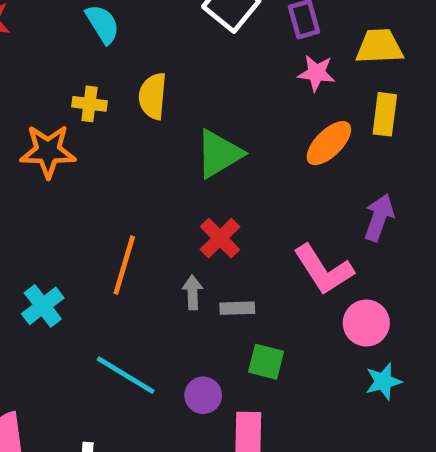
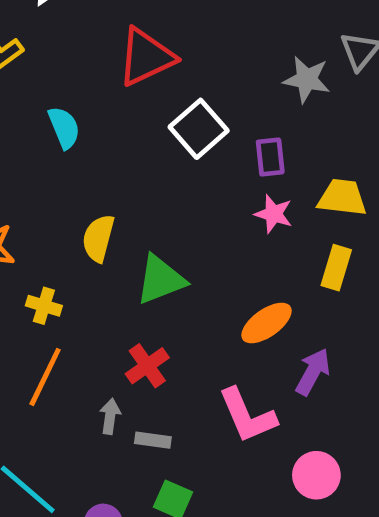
yellow semicircle: (153, 96) -> (98, 238), moved
yellow cross: (90, 104) -> (44, 306), moved
orange ellipse: (329, 143) -> (267, 323), moved
pink circle: (366, 323) -> (316, 475), moved

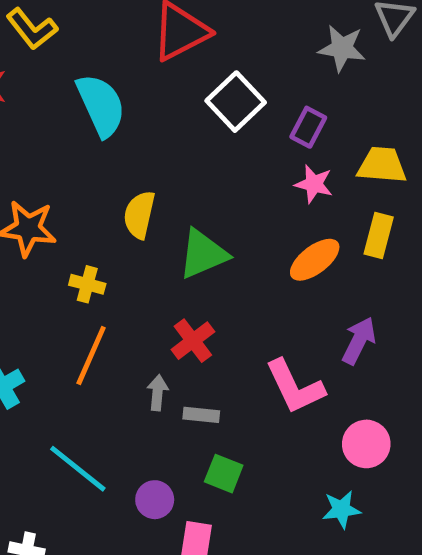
cyan semicircle: (64, 128) -> (101, 105), size x1.5
purple rectangle: (270, 157) -> (308, 127), turned 36
orange ellipse: (267, 323) -> (315, 260), moved

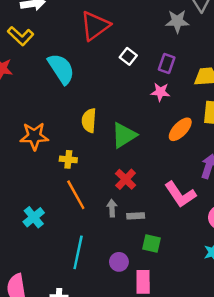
white square: (236, 102) -> (128, 56), size x0.6
pink star: (314, 184) -> (160, 92), moved
orange line: (91, 355) -> (76, 195), turned -44
cyan line: (78, 469) -> (78, 252), turned 72

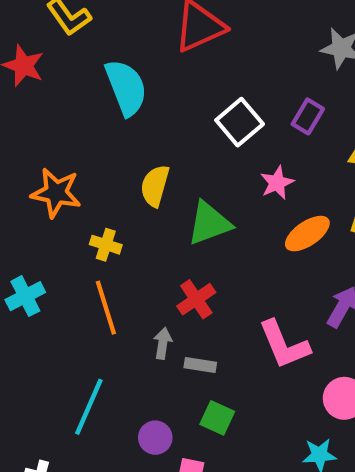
white square: (128, 56) -> (240, 122), moved, size x1.5
pink star: (160, 92) -> (277, 183), moved, turned 30
cyan cross: (34, 217) -> (25, 296), moved

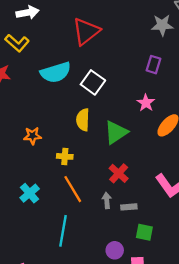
cyan semicircle: (126, 88) -> (56, 72), turned 108
white square: (240, 122) -> (93, 82), moved
orange star: (56, 193) -> (32, 136), size x0.7
cyan line: (89, 407) -> (63, 231), moved

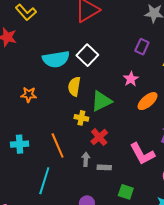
cyan semicircle: (56, 72) -> (56, 59), moved
yellow cross: (65, 156) -> (81, 118), moved
cyan cross: (30, 193) -> (20, 144), turned 30
green square: (144, 232) -> (126, 192), moved

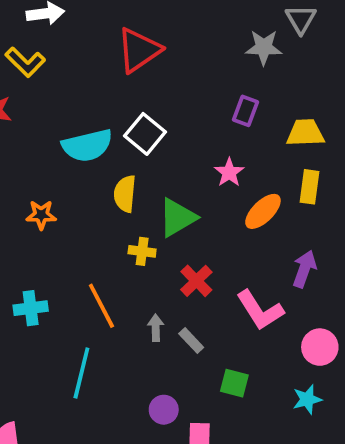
red cross: (99, 137) -> (196, 281), moved
gray rectangle: (104, 167) -> (191, 341), turned 48

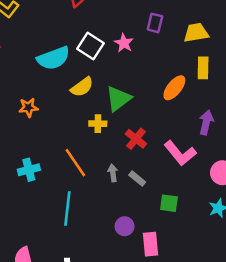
pink star: (229, 172) -> (124, 43), moved
yellow semicircle: (125, 194) -> (82, 87), turned -125

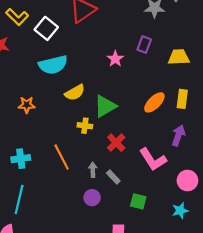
white square: (91, 46) -> (46, 28), moved
yellow rectangle: (203, 68) -> (182, 99), moved
cyan line: (67, 209) -> (19, 199), moved
purple circle: (125, 226) -> (92, 198), moved

